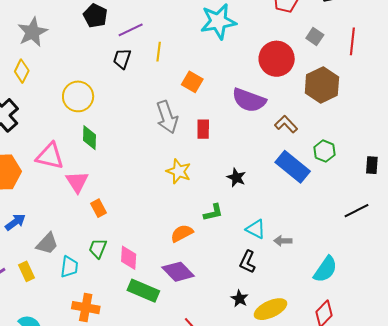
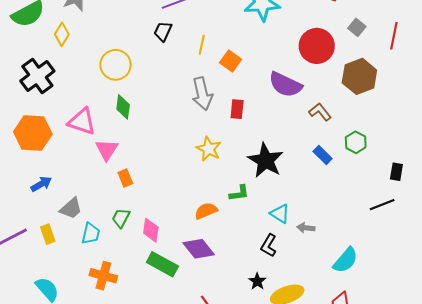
yellow line: (159, 52) -> (202, 45), moved
black rectangle: (372, 165) -> (396, 172), moved
blue rectangle: (293, 167) -> (323, 155), size x0.6
black star: (236, 177) -> (266, 160), size x1.8

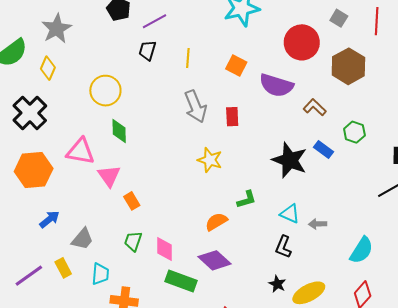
orange square: (231, 61) -> (236, 66), moved
black star: (266, 160) -> (290, 160), moved
cyan trapezoid: (91, 234) -> (100, 274), moved

